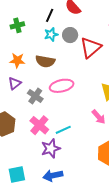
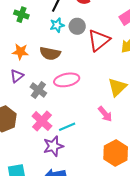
green cross: (17, 25) -> (21, 15), turned 32

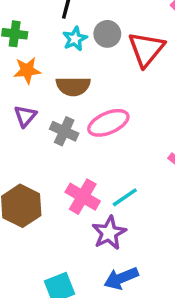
orange star: (20, 52) -> (27, 70), moved
purple triangle: (17, 76) -> (25, 116), moved
gray cross: (38, 90) -> (64, 131), moved

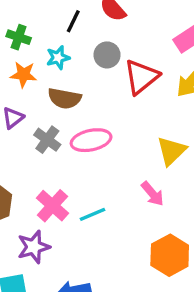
cyan star: (75, 39) -> (58, 58), moved
purple star: (109, 233) -> (34, 247), moved

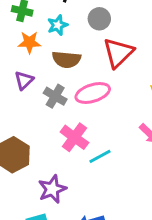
red triangle: (141, 77) -> (118, 53), moved
pink cross: (52, 206) -> (74, 137), moved

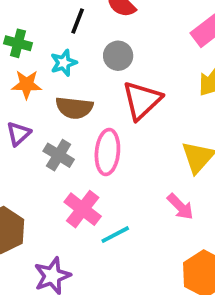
pink ellipse: (93, 93) -> (107, 152), turned -68

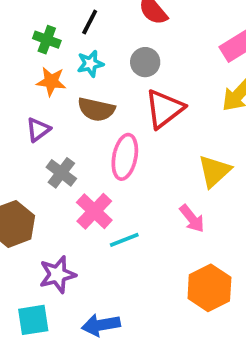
black line: (78, 21) -> (90, 22), moved
gray cross: (59, 155) -> (61, 173), moved

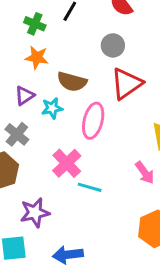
cyan star: (90, 64) -> (52, 108), moved
gray cross: (61, 173) -> (17, 134), moved
cyan line: (124, 240) -> (90, 187), turned 35

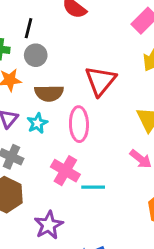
gray circle: (113, 45) -> (36, 55), moved

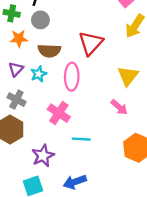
cyan line: (93, 187) -> (81, 139), moved

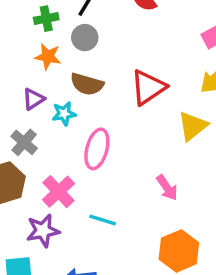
green cross: (12, 13) -> (46, 19), turned -35
yellow triangle: (128, 76) -> (193, 126), moved
pink ellipse: (72, 77) -> (97, 149), moved
pink cross: (59, 113) -> (59, 192), moved

